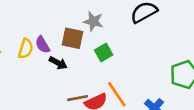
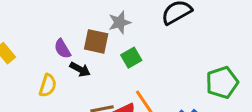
gray star: (93, 21) -> (120, 22), turned -30
yellow semicircle: (26, 49) -> (48, 85), moved

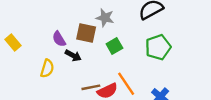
gray star: (120, 22) -> (105, 18), turned 30
green pentagon: (222, 82) -> (158, 47), moved

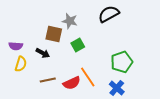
purple semicircle: (59, 39) -> (16, 46), moved, turned -56
green pentagon: (158, 47) -> (122, 62), moved
brown line: (91, 87) -> (48, 80), moved

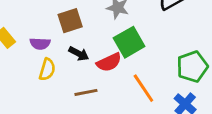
brown square: (54, 34) -> (70, 21), moved, turned -30
green square: (78, 45) -> (129, 42), size x1.5
red semicircle: (72, 83) -> (109, 62), moved

